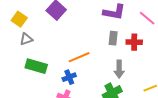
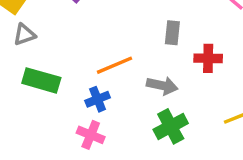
red cross: (134, 42) -> (208, 58), moved
gray arrow: (119, 69) -> (162, 86), moved, turned -78

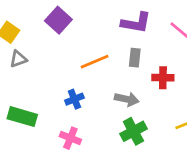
orange line: (115, 65) -> (95, 62), moved
green rectangle: (41, 80) -> (22, 117), moved
blue cross: (98, 99) -> (74, 99), moved

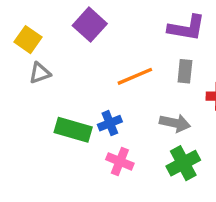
green rectangle: (22, 117) -> (73, 130), moved
pink cross: (70, 138) -> (120, 161), moved

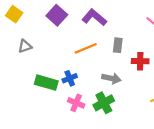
purple L-shape: (187, 28) -> (94, 17), moved, turned -150
yellow square: (28, 40) -> (14, 14), moved
green cross: (183, 163) -> (104, 103), moved

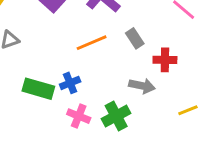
gray rectangle: (118, 45) -> (135, 38), turned -40
gray arrow: (111, 78) -> (142, 86), moved

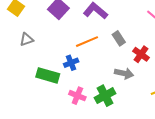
red cross: (165, 60) -> (141, 54), turned 35
blue cross: (70, 83) -> (71, 63), moved

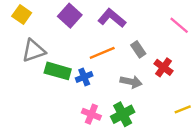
gray triangle: (27, 39) -> (34, 51), size x1.5
gray arrow: (124, 73) -> (131, 82), moved
green rectangle: (48, 75) -> (58, 71), moved

